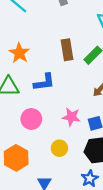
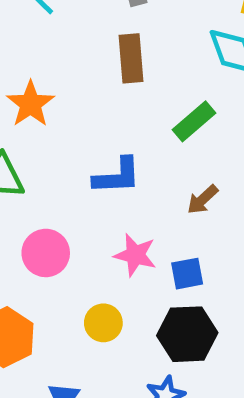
brown rectangle: (67, 50) -> (131, 58), moved
blue L-shape: (44, 82) -> (117, 176), moved

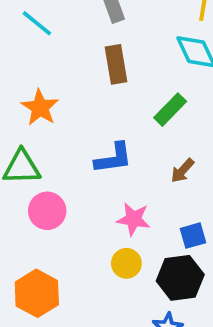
pink circle: (46, 253) -> (47, 211), moved
blue square: (187, 274) -> (193, 236), moved
yellow circle: (103, 323) -> (126, 263), moved

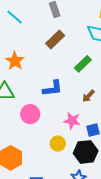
brown rectangle: (116, 64) -> (55, 39), turned 54
pink circle: (47, 211) -> (30, 114), moved
pink star: (133, 219) -> (72, 121), moved

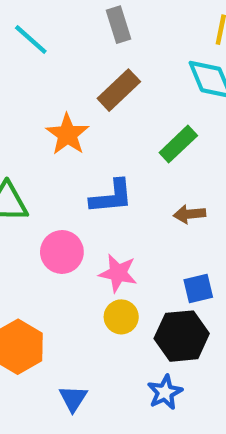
orange star: (15, 61) -> (67, 134), moved
brown arrow: (88, 96) -> (189, 214), turned 40
pink star: (72, 121) -> (118, 273), moved

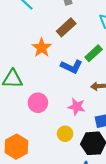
blue L-shape: (111, 197) -> (71, 67), moved, turned 30
pink star: (118, 273) -> (77, 107), moved

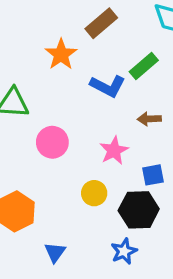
pink star: (77, 107) -> (114, 150), turned 30

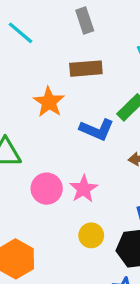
brown rectangle: (101, 23) -> (86, 69), turned 40
pink star: (114, 150) -> (84, 189), moved

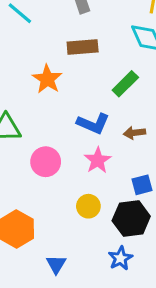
blue L-shape: (97, 130) -> (93, 124), moved
pink star: (84, 189) -> (98, 160), moved

